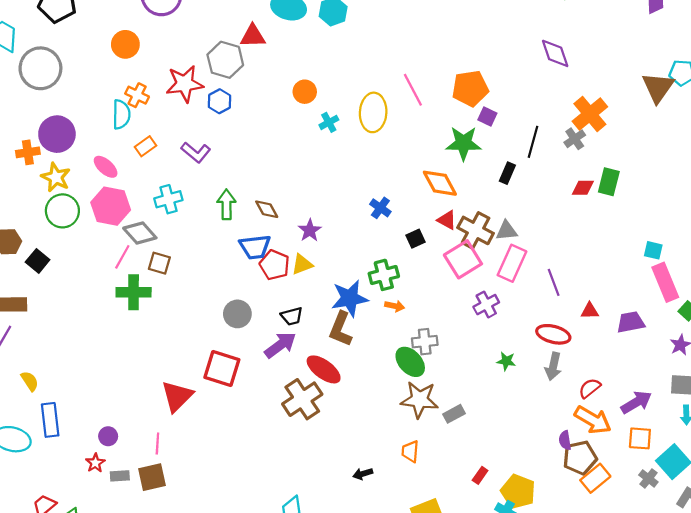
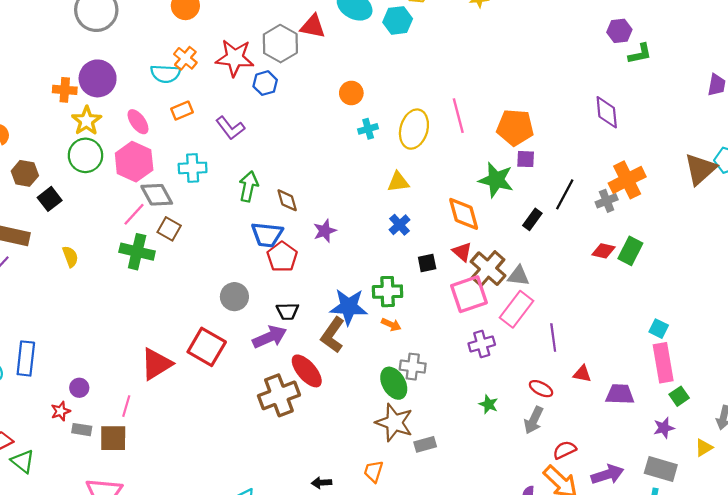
cyan semicircle: (121, 114) -> (165, 74), turned 80
purple square: (487, 117) -> (526, 159), turned -36
yellow triangle: (302, 264) -> (398, 182), moved
red ellipse: (553, 334) -> (541, 389), size x0.7
yellow semicircle: (30, 381) -> (70, 257), moved

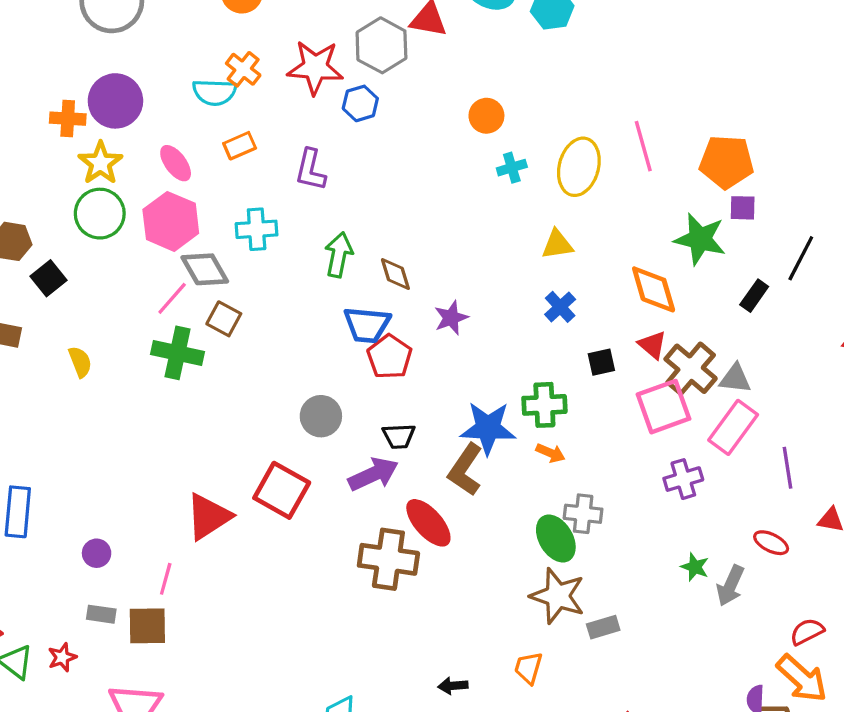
purple L-shape: (230, 128) -> (310, 170), turned 52
brown cross: (279, 395) -> (388, 559), turned 30
red star: (61, 411) -> (62, 657), moved
gray arrow: (534, 420) -> (730, 586), moved

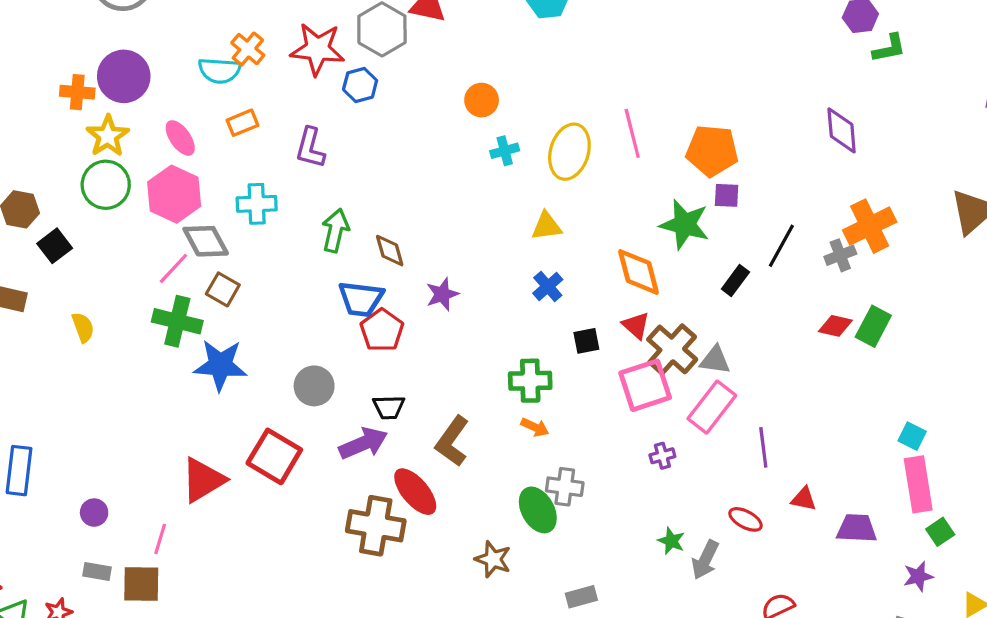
blue star: (488, 428) -> (220, 365), moved
purple cross: (683, 479) -> (662, 456), size x0.7
brown star: (558, 596) -> (493, 559), moved, size x0.7

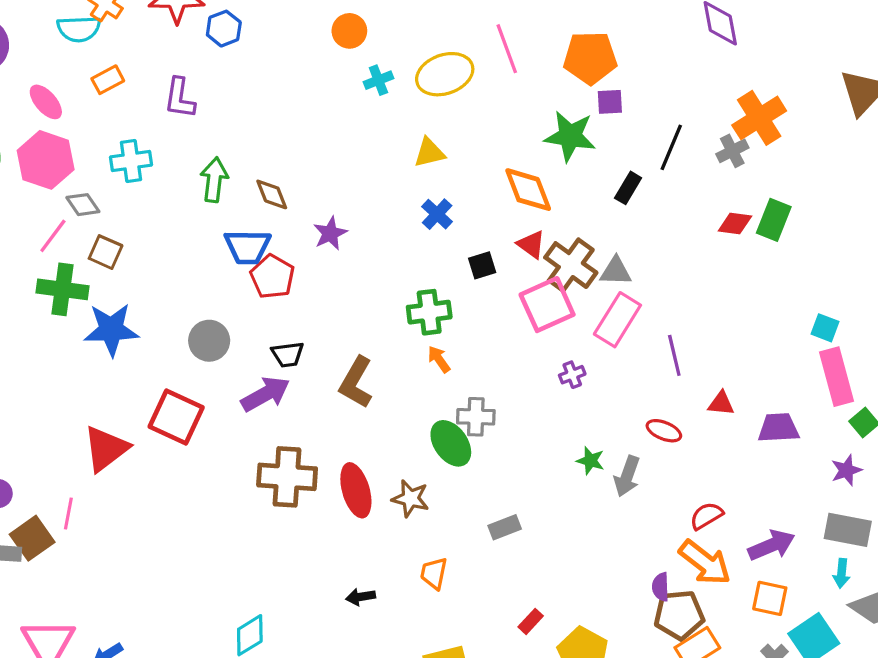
yellow ellipse: (569, 152) -> (445, 74), turned 60
gray diamond: (206, 241) -> (83, 205), size x0.7
orange arrow: (535, 427) -> (439, 359), turned -144
red ellipse: (415, 492) -> (356, 490), moved, turned 30
brown square: (141, 584) -> (32, 538), moved, turned -30

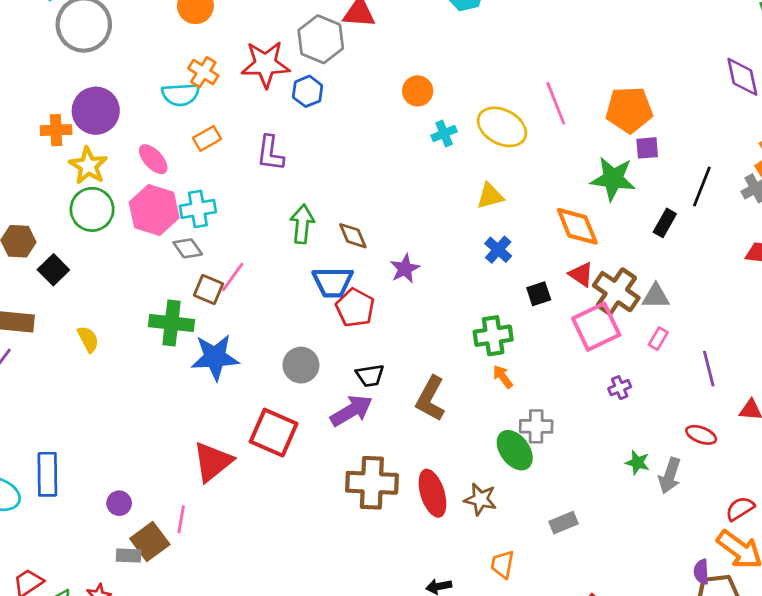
yellow ellipse: (445, 74) -> (502, 127), turned 48
cyan cross: (131, 161) -> (198, 209), moved
pink line: (53, 236) -> (233, 277), moved
pink rectangle: (617, 320) -> (658, 339), size x0.5

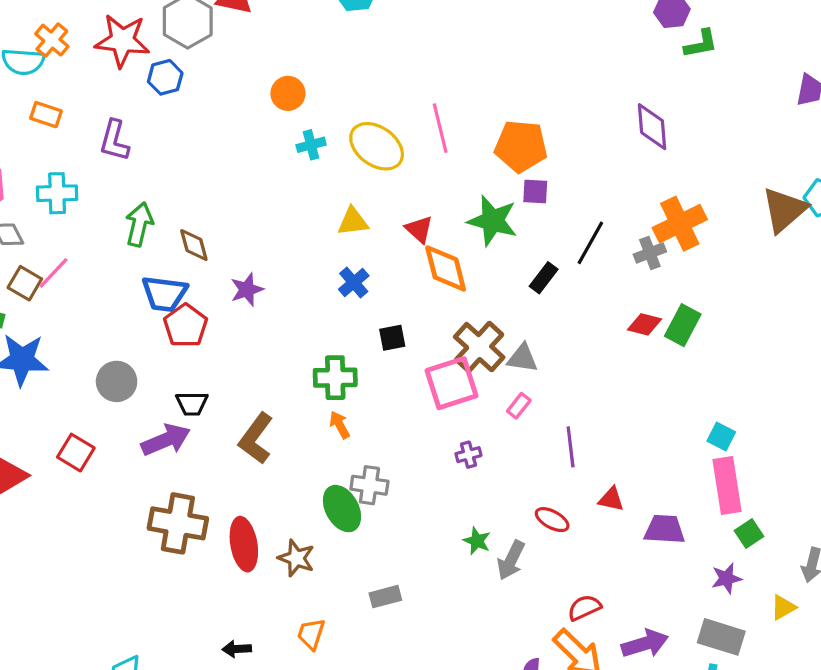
orange rectangle: (207, 138) -> (46, 115), turned 40
cyan cross: (198, 209) -> (57, 193), moved
red triangle: (581, 274) -> (419, 229), moved
red square: (274, 433) -> (76, 453), size x0.7

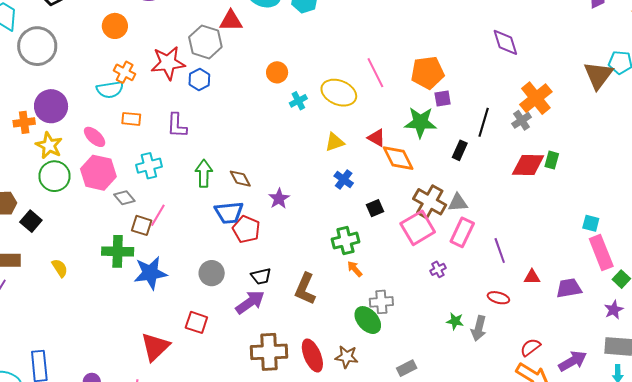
red diamond: (644, 324) -> (528, 165), size x1.6
green rectangle: (683, 325) -> (552, 160), size x0.7
pink rectangle: (519, 406) -> (462, 232), size x1.8

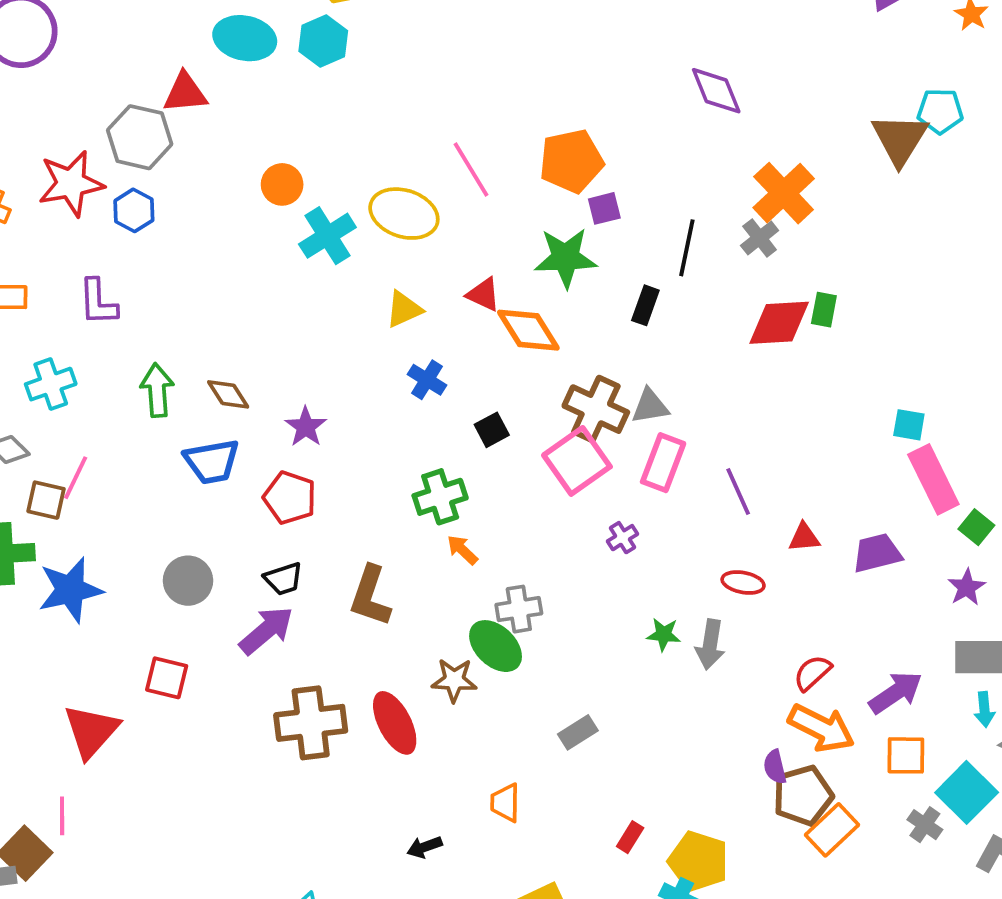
cyan cross: (298, 101) -> (327, 236), size x1.6
red pentagon: (246, 229) -> (290, 498), moved
brown star: (347, 357) -> (454, 680), moved

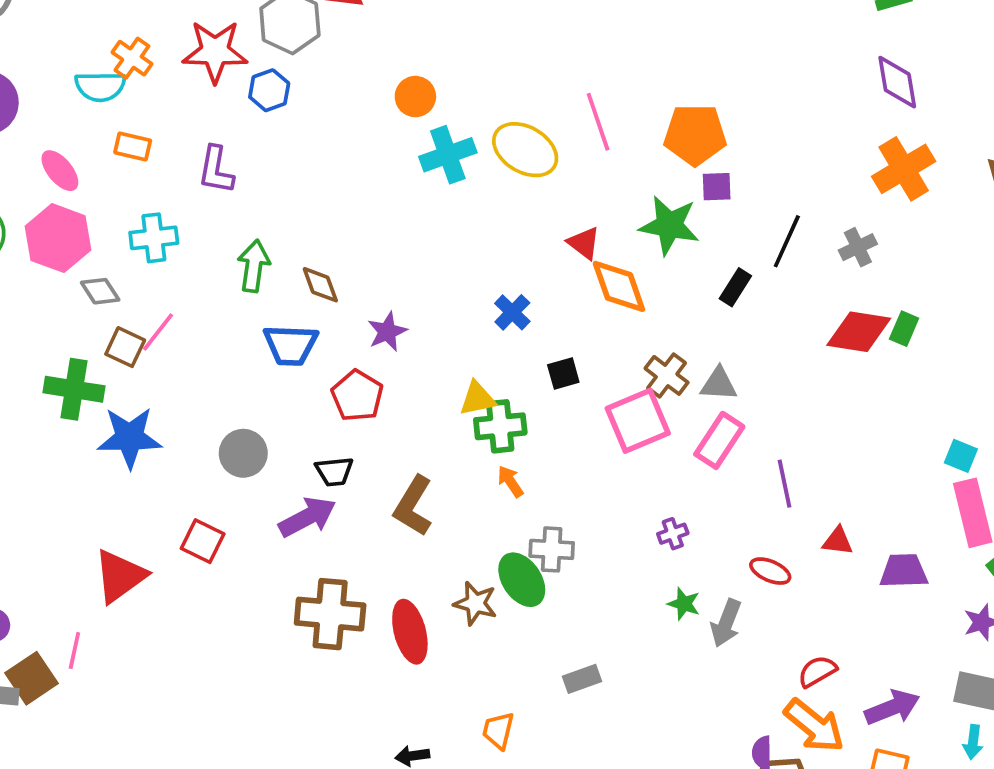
purple diamond: (716, 91) -> (897, 82), moved
orange cross: (784, 193) -> (904, 169), moved
yellow triangle: (404, 309) -> (477, 399), moved
brown cross: (596, 409) -> (667, 375), size x0.7
purple cross: (623, 538) -> (673, 534), moved

